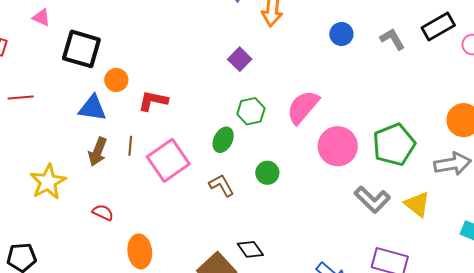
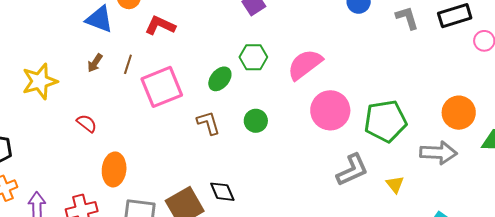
brown arrow: (98, 152) -> (95, 63), size x0.7
gray L-shape: (372, 200) -> (352, 170), turned -81
yellow triangle: (417, 204) -> (395, 184), size x0.7

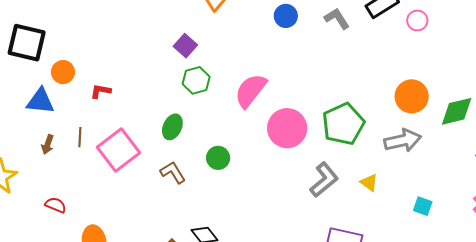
red L-shape: (160, 25) -> (101, 91), size x0.7
green hexagon: (253, 57) -> (196, 80), moved

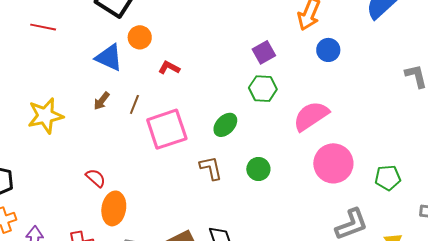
blue circle: (286, 16) -> (328, 50), moved
green pentagon: (343, 124) -> (388, 178), size x0.6
red semicircle: (56, 205) -> (96, 178), moved

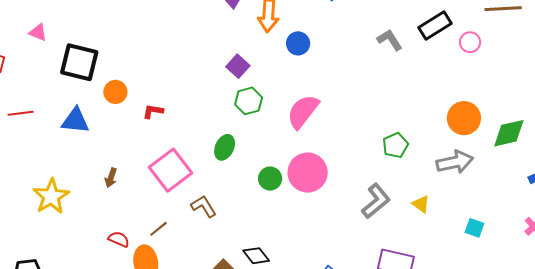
blue triangle: (109, 58) -> (75, 121), moved
brown arrow: (102, 101) -> (111, 178), moved
brown line: (134, 104) -> (159, 229), moved, turned 48
pink circle: (333, 163) -> (308, 173), moved
brown L-shape: (211, 168) -> (204, 206), moved

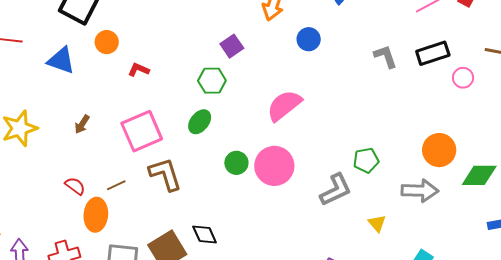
blue circle: (298, 43) -> (309, 39), moved
green hexagon: (249, 101) -> (212, 81), moved
gray L-shape: (376, 201) -> (336, 190), moved
brown L-shape: (204, 206) -> (165, 174), size x1.4

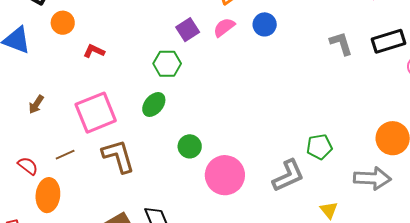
pink semicircle: (284, 105) -> (224, 27), moved, size x0.6
pink circle: (274, 166) -> (225, 175), moved
brown line: (116, 185) -> (65, 155), moved

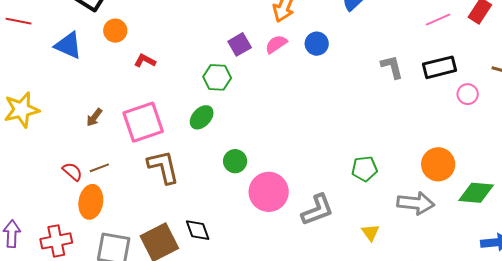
brown arrow: (36, 104) -> (94, 117), moved
brown line: (65, 155) -> (99, 168), moved
gray L-shape: (288, 176) -> (317, 210), moved

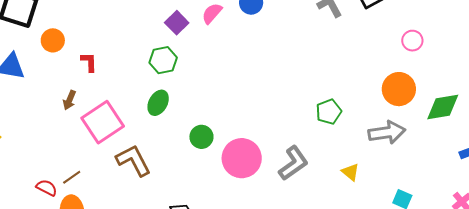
red L-shape: (145, 61) -> (89, 62), turned 75
pink circle: (468, 94) -> (412, 41), moved
brown arrow: (94, 117) -> (69, 100), moved

